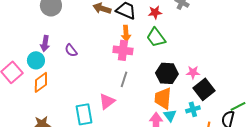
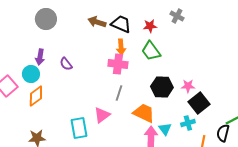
orange trapezoid: (163, 98) -> (144, 113), moved, turned 110

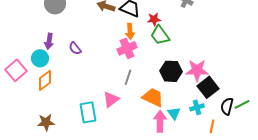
red star: (150, 26) -> (154, 19), moved
pink cross: (118, 64) -> (127, 48), turned -30
pink star: (188, 86) -> (197, 70), size x1.6
black semicircle: (223, 133) -> (227, 106), moved

